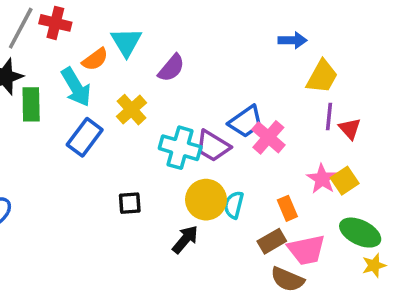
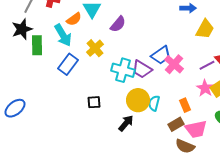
purple line: (329, 117) -> (207, 65), moved, turned 56

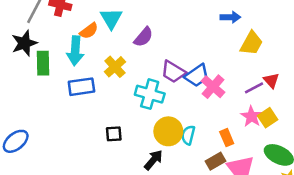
cyan arrow: (63, 35) -> (75, 51), turned 35
blue rectangle: (68, 64) -> (81, 87), turned 45
purple trapezoid: (142, 69) -> (173, 72), moved

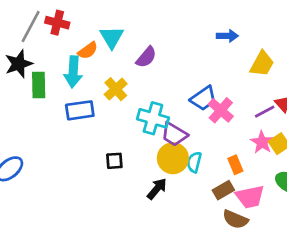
blue arrow: (230, 17) -> (227, 36), moved
purple trapezoid: (173, 72) -> (174, 134), moved

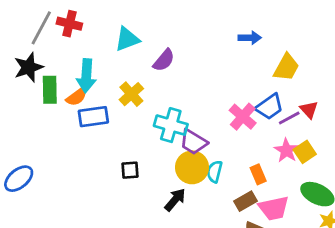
cyan triangle: (112, 37) -> (127, 39), turned 40
orange semicircle: (88, 51) -> (76, 97), moved
blue trapezoid: (203, 98) -> (269, 107), moved

